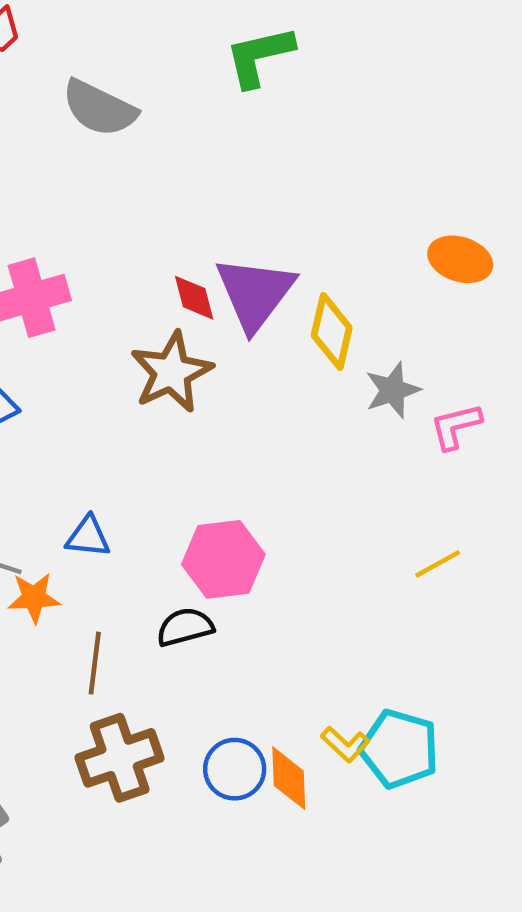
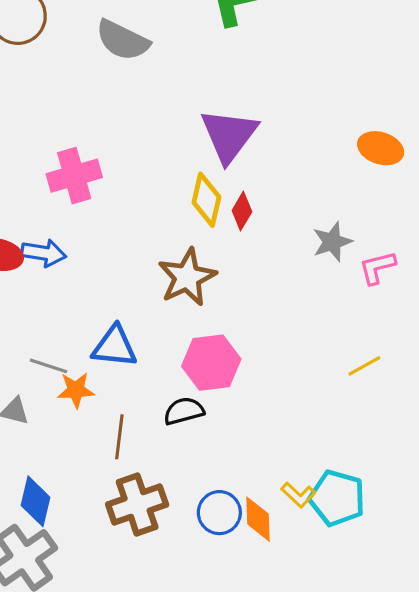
purple triangle: (255, 293) -> (229, 135), moved
red diamond: (194, 298) -> (242, 211), moved, turned 45
yellow diamond: (332, 332) -> (206, 200), moved
brown star: (171, 372) -> (187, 277), moved
blue triangle: (88, 537) -> (115, 347), size x1.4

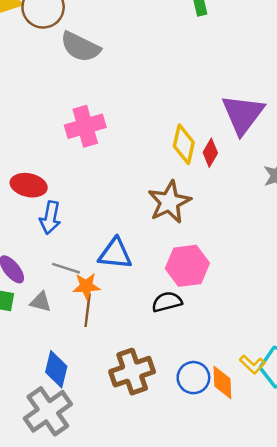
gray semicircle: (123, 40) -> (80, 47), moved
purple triangle: (229, 135) -> (243, 114), moved
blue arrow: (44, 253) -> (50, 218), moved, turned 92
brown line: (119, 437) -> (88, 310), moved

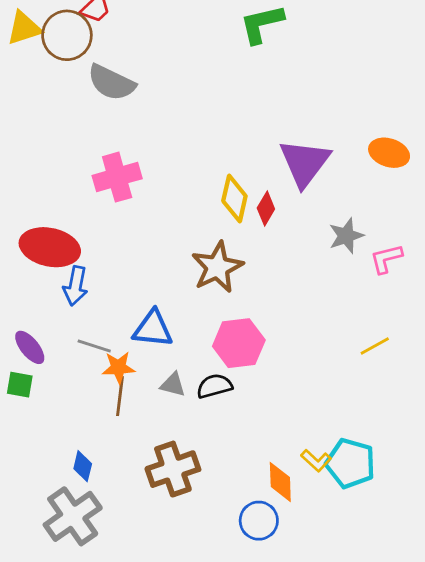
red ellipse: (29, 185) -> (50, 247), size x1.4
gray triangle: (41, 302) -> (173, 385), moved
blue diamond: (56, 369) -> (83, 466), size x0.7
blue circle: (193, 378) -> (259, 521), moved

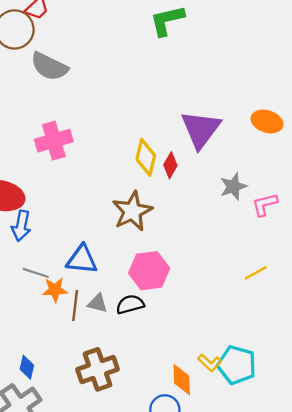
brown line: (120, 396) -> (75, 305), moved

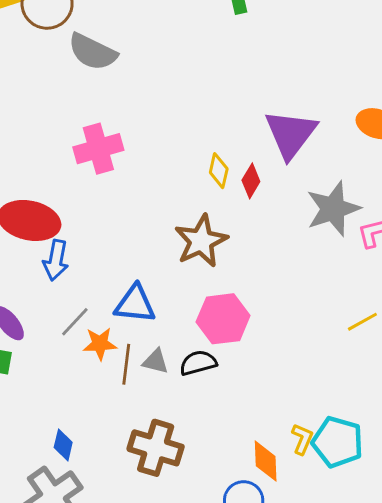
yellow diamond: (146, 157) -> (219, 171), size x0.7
gray star: (233, 187) -> (333, 209), size x1.5
gray line: (36, 273) -> (75, 322), turned -65
yellow L-shape: (210, 363) -> (302, 439), turned -110
brown cross: (98, 369) -> (156, 448), turned 36

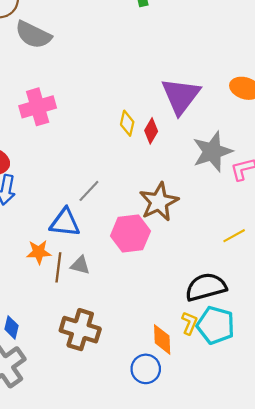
brown star: (201, 241) -> (159, 202), moved
gray line: (75, 322) -> (89, 191), moved
black semicircle: (198, 363) -> (206, 287), moved, size x1.5

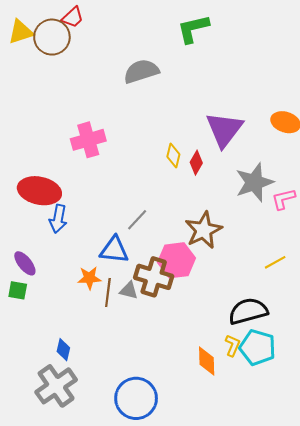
gray semicircle: (33, 35) -> (141, 71), moved, turned 136
brown cross: (80, 330) -> (154, 277), moved
blue circle: (146, 369) -> (136, 398), moved, size x1.5

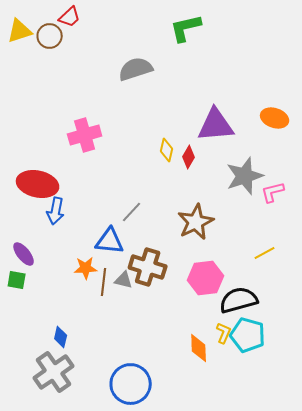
brown circle: (52, 37) -> (50, 36), size x0.7
purple triangle: (224, 129) -> (216, 125), turned 48
pink hexagon: (177, 260) -> (206, 278), moved

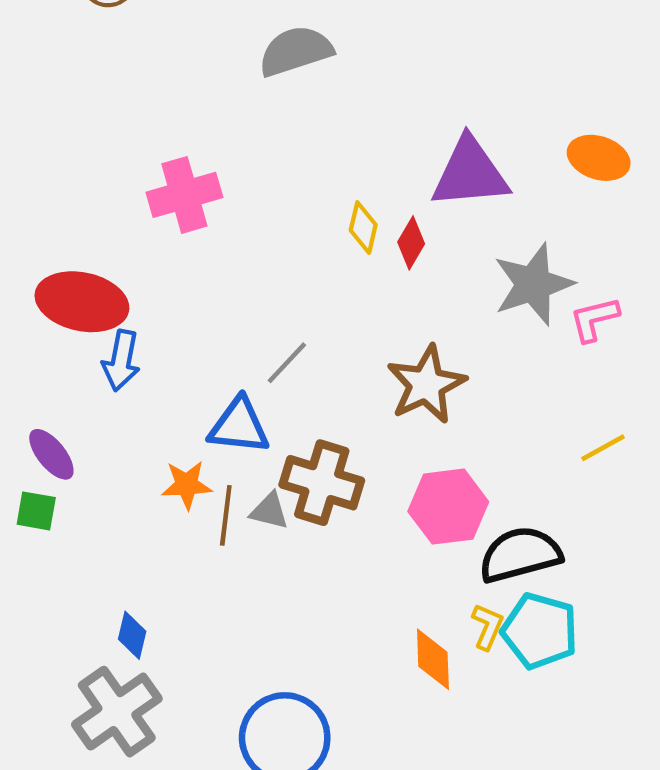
yellow line: (265, 253) -> (603, 448), moved

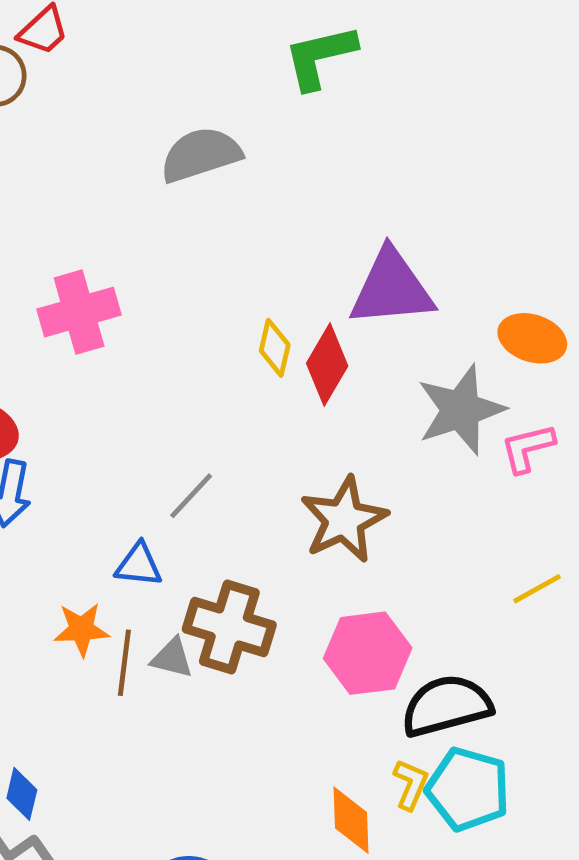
orange ellipse: (599, 158) -> (532, 338), moved
red diamond: (411, 243) -> (327, 365), size x1.4
blue triangle: (239, 426) -> (139, 565), size x0.7

